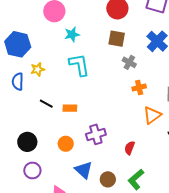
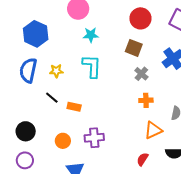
yellow star: (38, 69) -> (56, 71), moved
blue semicircle: (18, 82) -> (28, 70), size x1.4
red semicircle: (130, 148) -> (143, 159), moved

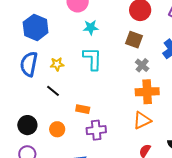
orange cross: (146, 100) -> (147, 92), size x1.6
orange rectangle: (74, 107) -> (83, 109), moved
orange triangle: (153, 130) -> (142, 120), moved
orange circle: (63, 141) -> (57, 129), moved

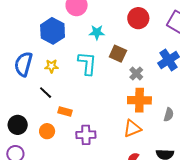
blue hexagon: (36, 27) -> (53, 31), moved
cyan star: (91, 27) -> (97, 32), moved
brown square: (134, 40) -> (118, 54), moved
orange rectangle: (83, 109) -> (65, 112), moved

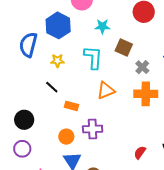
blue semicircle: (23, 64) -> (28, 45), moved
orange triangle: (132, 128) -> (106, 90), moved
orange circle: (47, 131) -> (66, 137), moved

